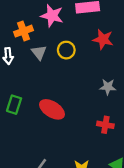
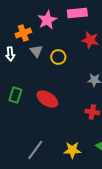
pink star: (52, 16) -> (47, 20), turned 30
yellow circle: (66, 50) -> (58, 57), moved

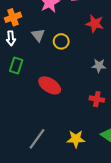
orange cross: (23, 33) -> (13, 17), moved
green rectangle: (15, 95) -> (16, 66), moved

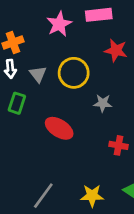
gray triangle: (38, 35) -> (38, 74), moved
yellow circle: (61, 41) -> (74, 73), size x1.5
gray star: (99, 66) -> (103, 103), moved

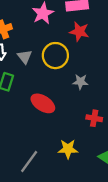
red star: (116, 50) -> (79, 32), moved
yellow star: (92, 196) -> (68, 149), moved

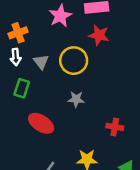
gray star: (80, 82) -> (76, 99), moved
red ellipse: (43, 103) -> (41, 123), moved

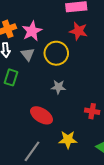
pink star: (60, 16) -> (32, 31), moved
red ellipse: (41, 123) -> (42, 115), moved

